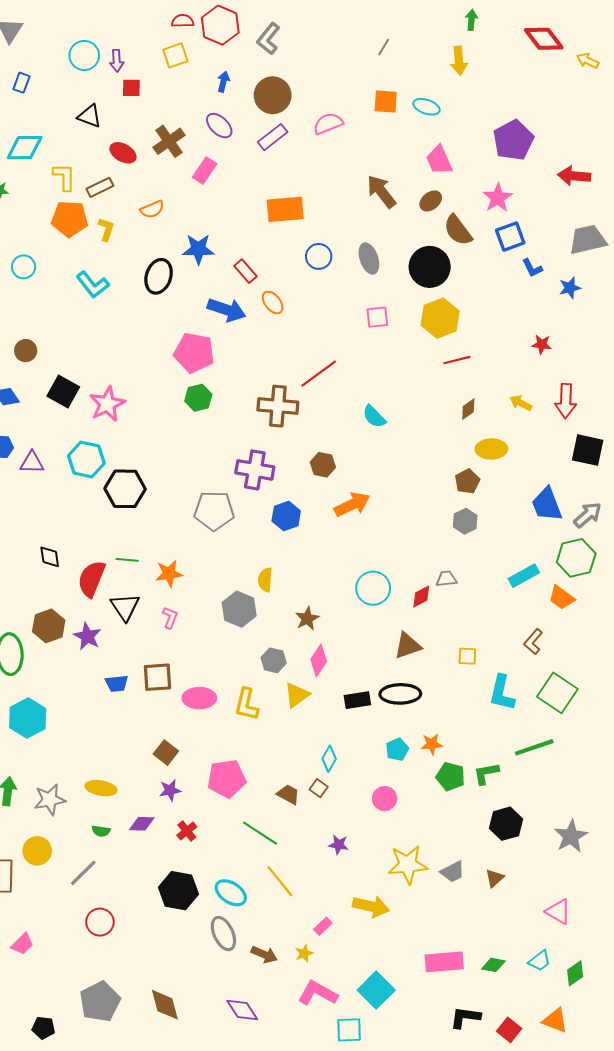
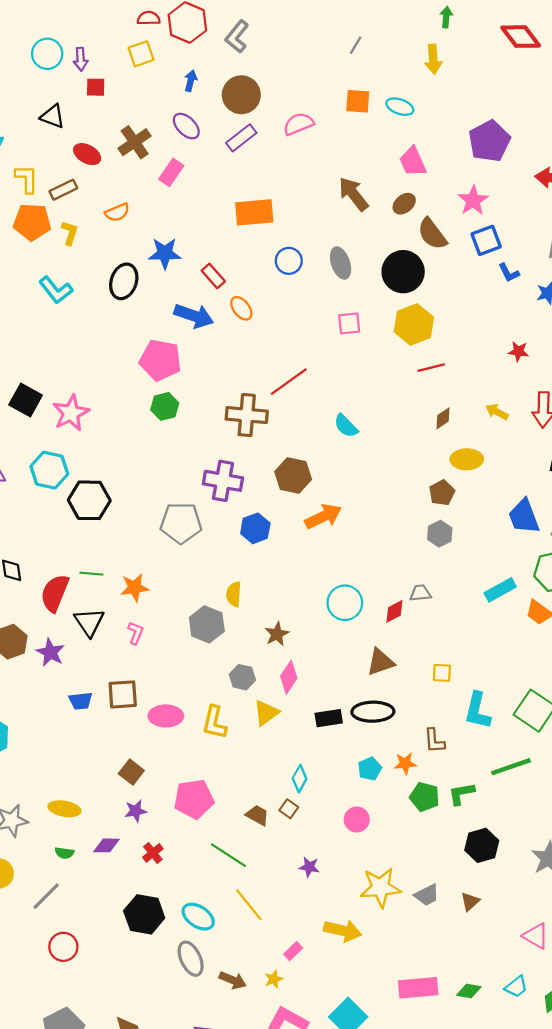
brown hexagon: (323, 465) -> (293, 475), size x1.4
brown L-shape: (533, 642) -> (434, 741), moved, turned -45

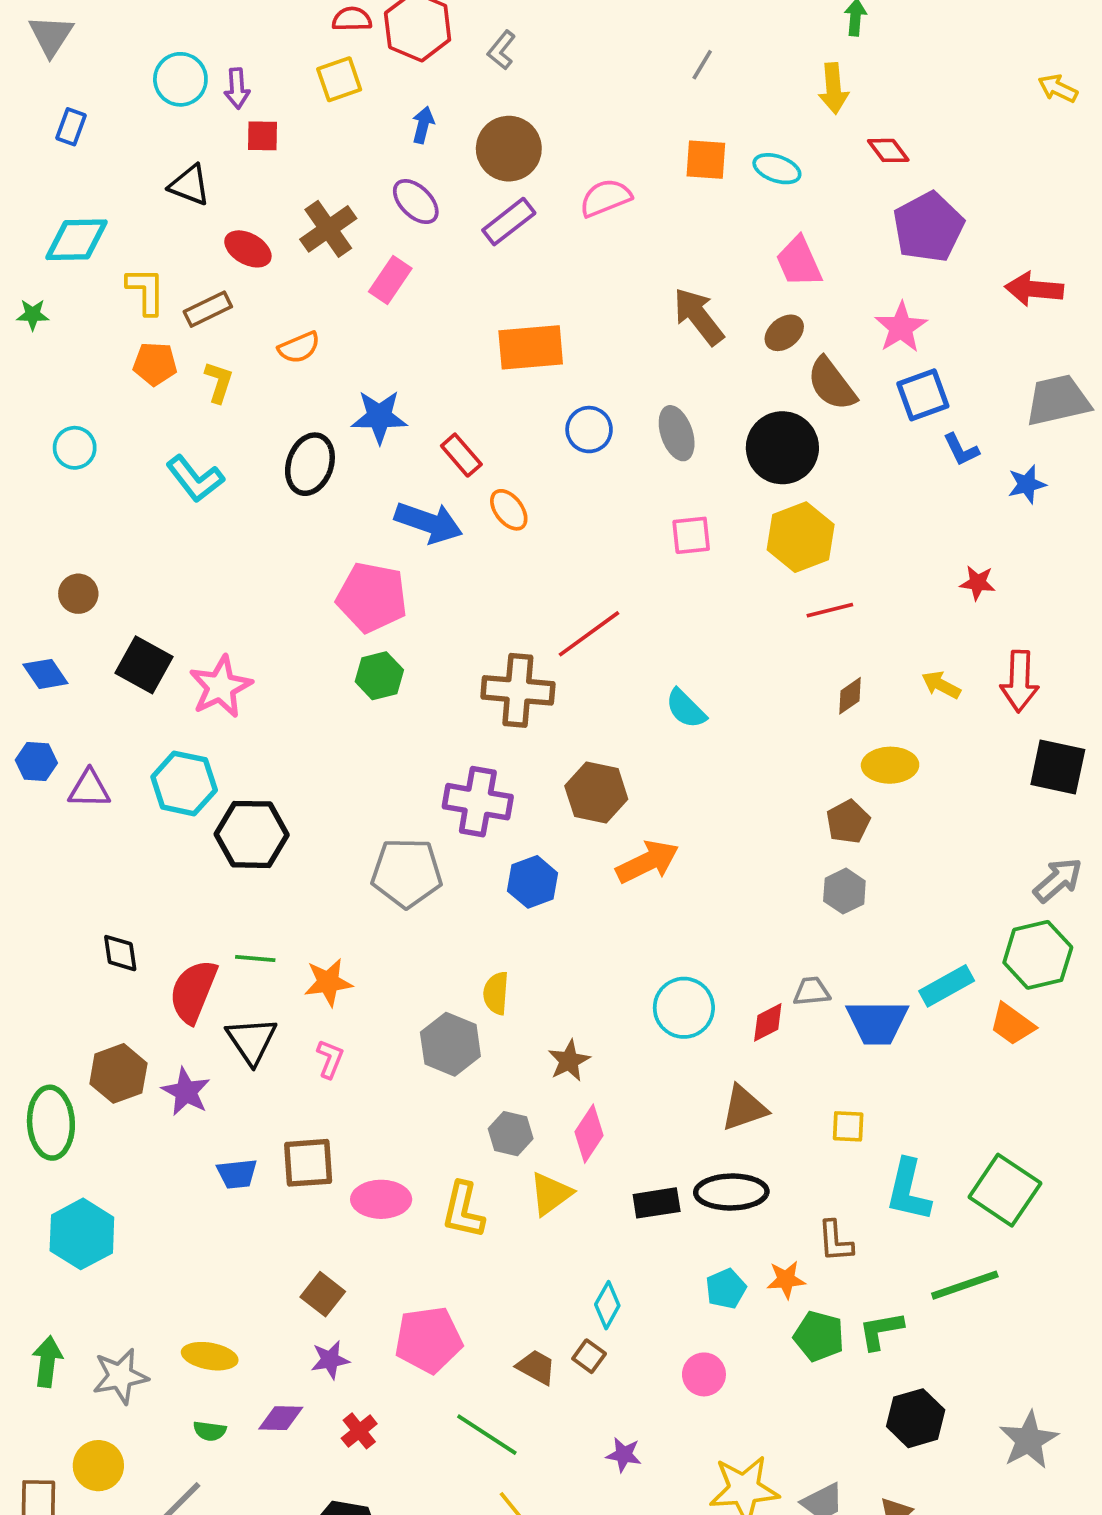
gray L-shape: (237, 37) -> (501, 50), size x0.7
red diamond: (521, 37) -> (888, 150), moved, size x0.6
orange pentagon: (32, 222) -> (155, 364), size x0.7
blue trapezoid: (524, 516) -> (877, 1022), moved, turned -69

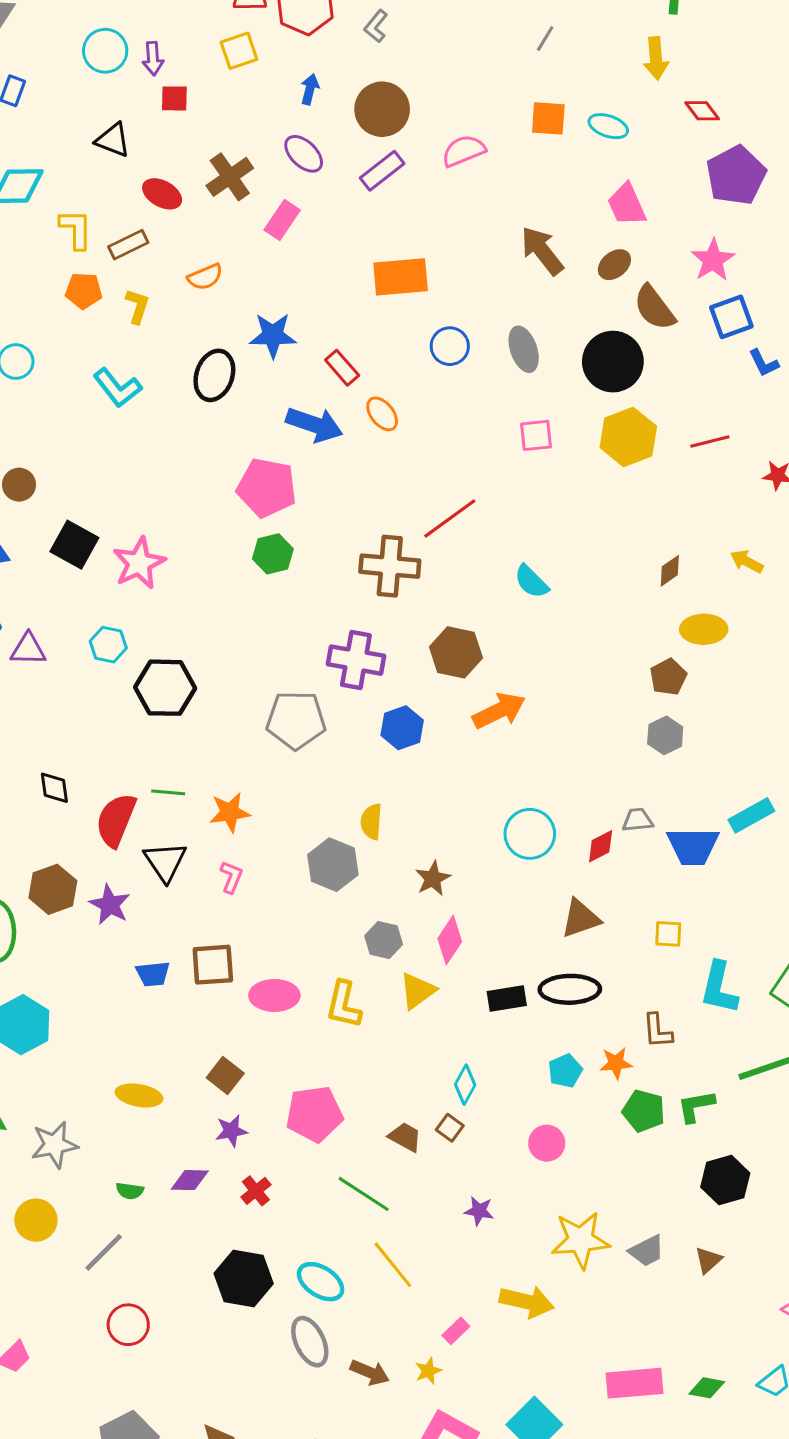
red line: (830, 610) -> (710, 442), moved
cyan hexagon: (184, 783) -> (108, 645), size x0.7
yellow ellipse: (210, 1356) -> (139, 1095), moved

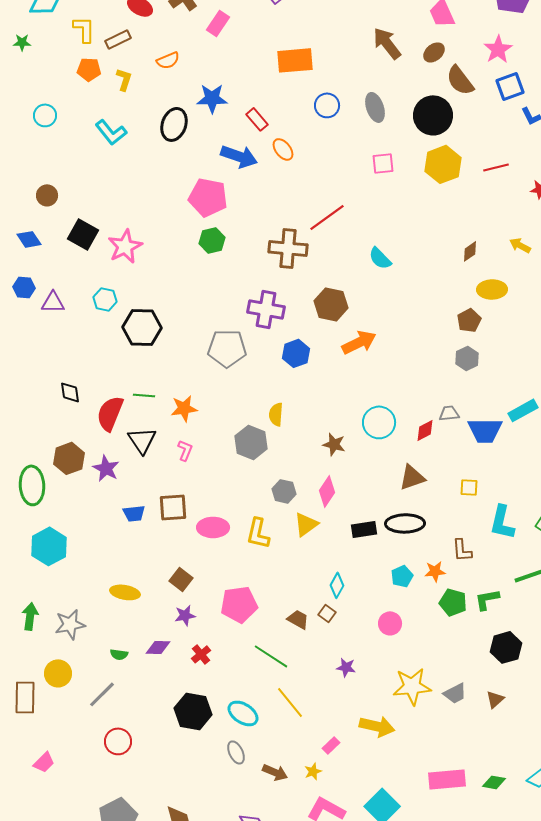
brown star: (433, 879) -> (334, 444), moved, turned -30
gray ellipse: (310, 1342) -> (236, 752), size x0.7

